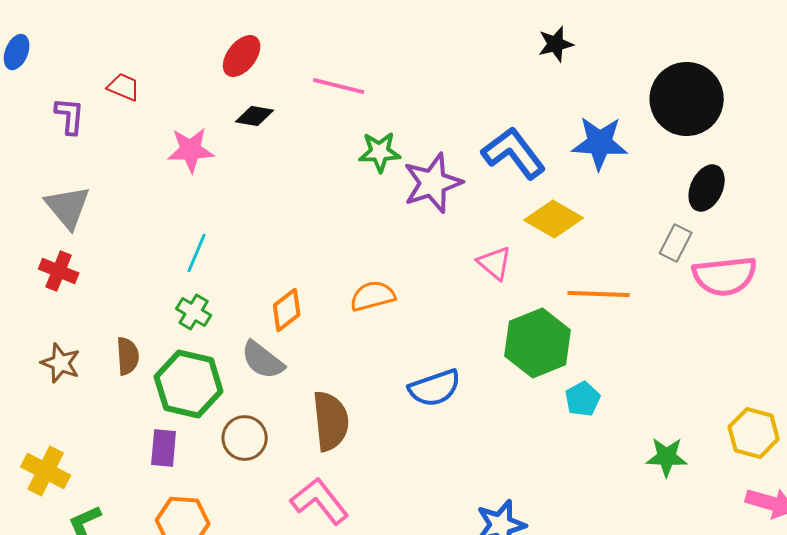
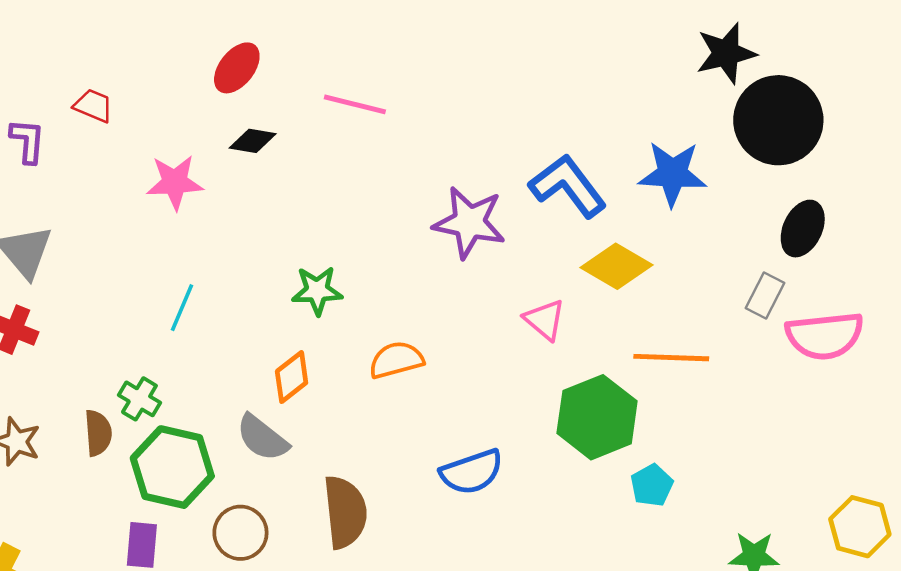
black star: (556, 44) -> (726, 53), moved, size x1.4
green star: (380, 152) -> (317, 291), moved
purple star: (433, 183) -> (469, 222), turned 30
green cross: (194, 312) -> (139, 399), moved

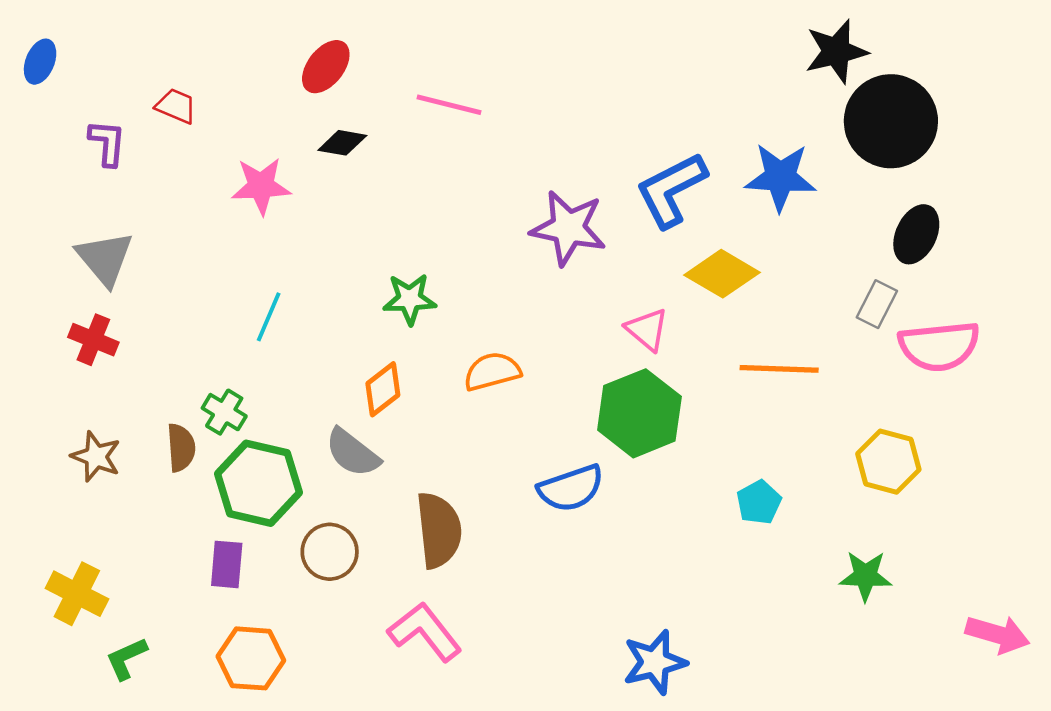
blue L-shape: (568, 186) -> (671, 190), turned -80
green hexagon: (597, 417) -> (639, 413), moved
yellow hexagon: (860, 527) -> (888, 462), moved

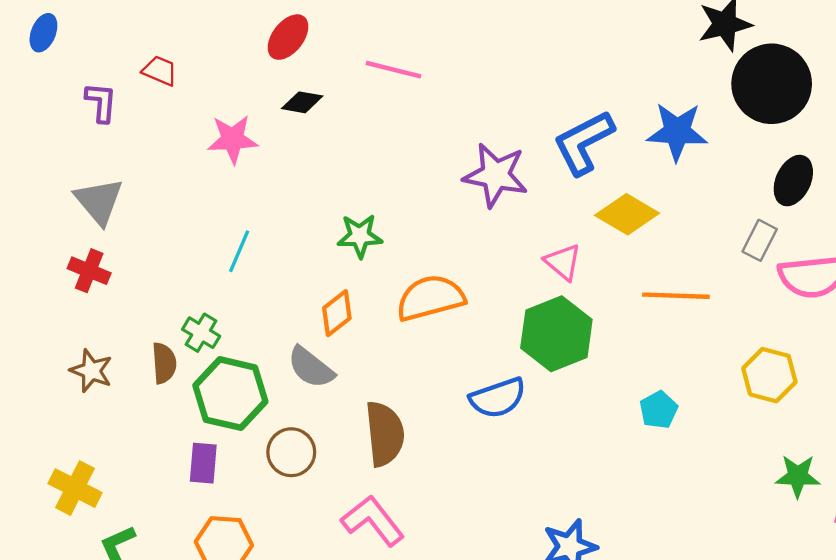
orange semicircle: (492, 371) -> (430, 298), size x1.4
green star: (865, 576) -> (798, 476), moved

